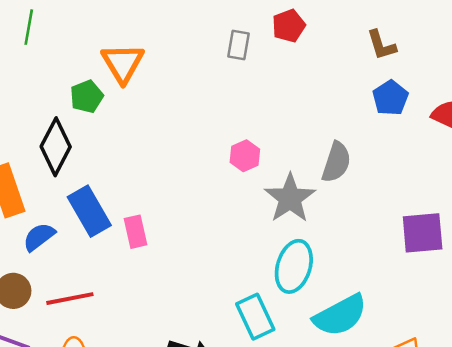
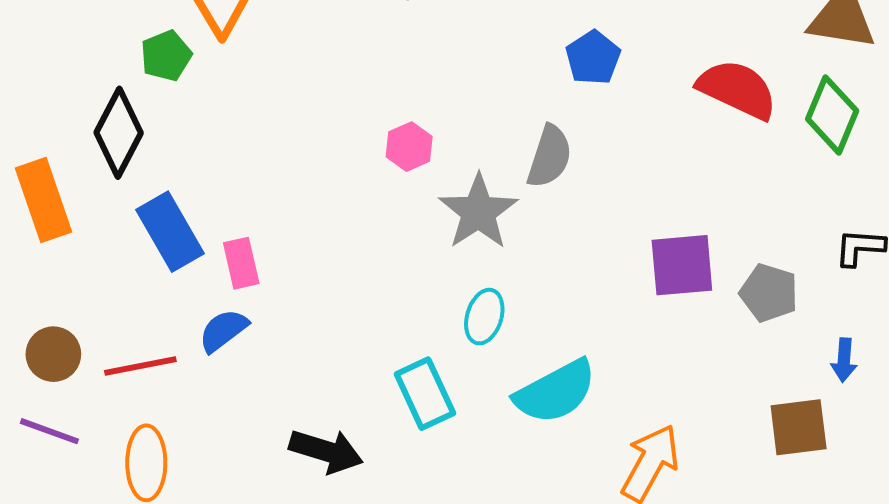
blue pentagon: (390, 98) -> (593, 58), moved
blue semicircle: (39, 237) -> (223, 330), moved
cyan ellipse: (294, 266) -> (484, 317), size x0.7

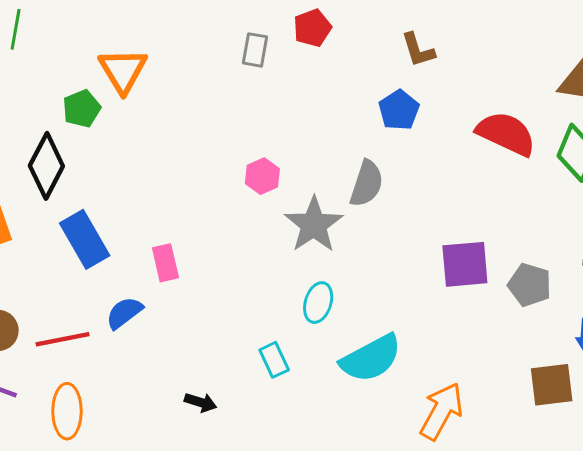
pink rectangle: (241, 263) -> (165, 263), moved
cyan rectangle: (425, 394) -> (274, 360), size x0.7
black arrow: (326, 451) -> (201, 402), size x0.6

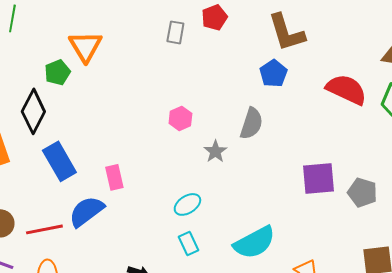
brown L-shape: (418, 50) -> (286, 32), size x1.6
gray star: (314, 225) -> (215, 151), size x0.6
cyan ellipse: (318, 303) -> (187, 204), moved, turned 40
blue semicircle: (124, 313) -> (86, 211), size x1.4

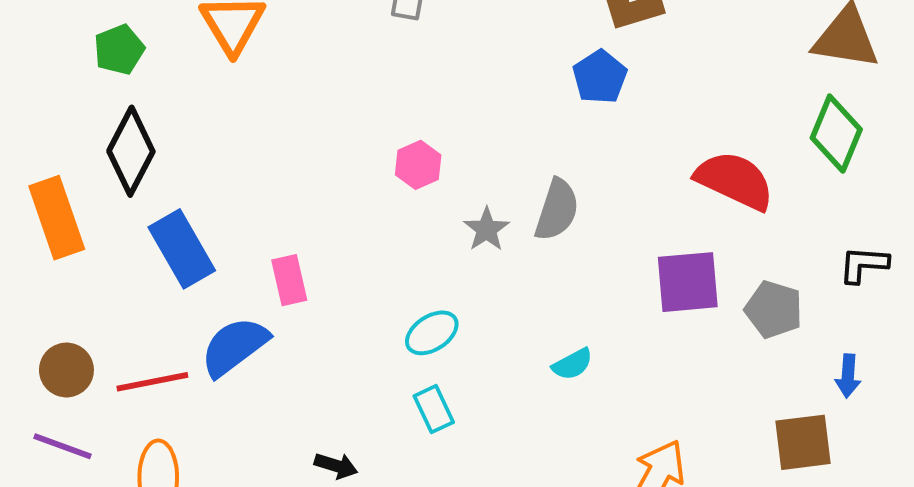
green pentagon: (57, 72) -> (119, 50), moved
red semicircle: (346, 89) -> (735, 180), moved
gray semicircle: (251, 123) -> (557, 210), moved
cyan semicircle: (254, 242) -> (572, 364), moved, size x0.5

